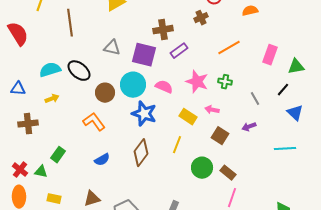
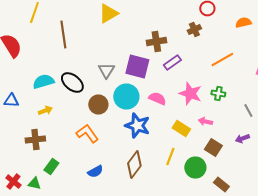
gray triangle: (112, 48) -> (106, 70), moved, turned 48
brown cross: (28, 124) -> (35, 140), moved
green circle: (202, 168) -> (195, 168), moved

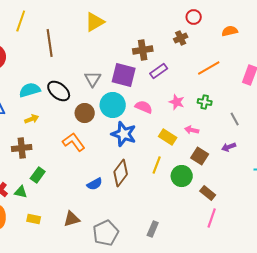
pink star: (190, 94) -> (177, 102), size x0.7
blue semicircle: (95, 172) -> (95, 184), moved

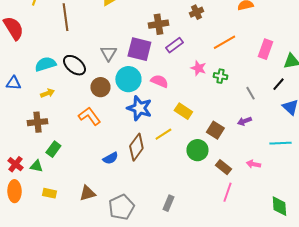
pink star: (177, 102) -> (198, 68), moved
pink arrow: (192, 130) -> (253, 164), moved
yellow line: (157, 165) -> (163, 134), moved, turned 36

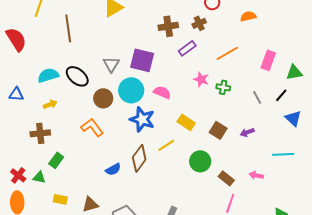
brown cross: (158, 24) -> (168, 26), moved
purple rectangle: (174, 45) -> (187, 48), moved
gray line: (250, 93) -> (257, 97), moved
brown square: (215, 130) -> (218, 130), moved
yellow rectangle: (49, 193) -> (60, 199), moved

